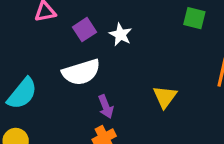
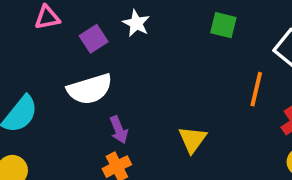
white star: (121, 34) -> (136, 23), moved
yellow triangle: (165, 97) -> (192, 139), moved

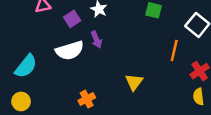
purple arrow: (119, 130) -> (96, 39), moved

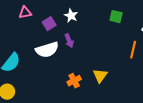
orange cross: (87, 99) -> (74, 81), moved

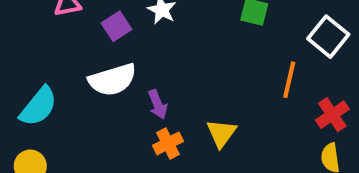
purple arrow: (69, 41) -> (158, 104), moved

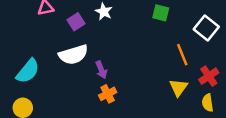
orange line: (289, 80) -> (182, 55), turned -35
yellow triangle: (221, 133) -> (178, 88), moved

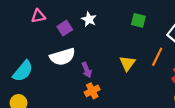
orange line: (182, 55) -> (157, 57), turned 48
yellow triangle: (178, 88) -> (127, 63), moved

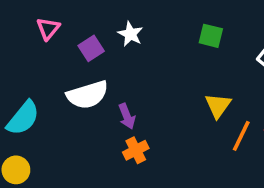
pink triangle: (38, 16) -> (48, 29), turned -40
orange line: (157, 57) -> (241, 136), moved
yellow triangle: (127, 63) -> (218, 106), moved

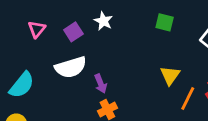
pink triangle: (48, 29) -> (37, 29), moved

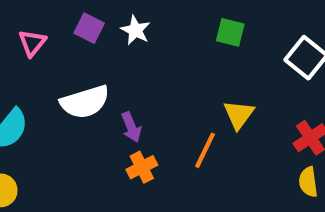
purple square: (73, 32) -> (89, 28), moved, turned -30
orange line: (188, 99) -> (205, 150), moved

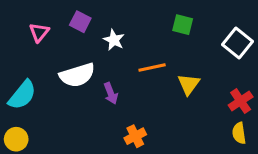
white star: (135, 30) -> (114, 40), moved
orange line: (205, 150) -> (152, 67), moved, turned 52
orange cross: (142, 167) -> (135, 136), moved

